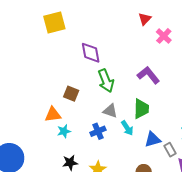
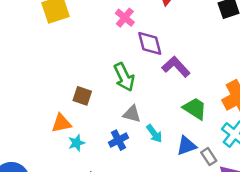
pink cross: (164, 36) -> (125, 18), moved
purple diamond: (91, 53) -> (150, 43), moved
green trapezoid: (141, 109) -> (195, 109), moved, turned -55

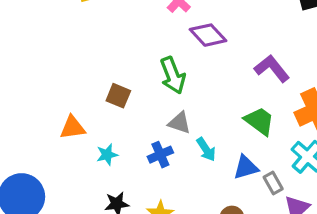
purple diamond: (150, 43) -> (208, 35), turned -32
purple L-shape: (176, 67) -> (272, 69), moved
orange triangle: (61, 123) -> (73, 128), moved

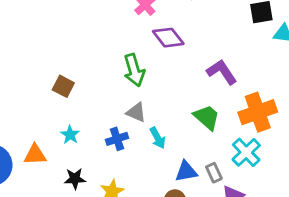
brown square: (118, 96) -> (63, 86), moved
orange triangle: (73, 128) -> (35, 155), moved
cyan star: (107, 155) -> (70, 135), turned -30
blue triangle: (246, 167) -> (186, 171), moved

